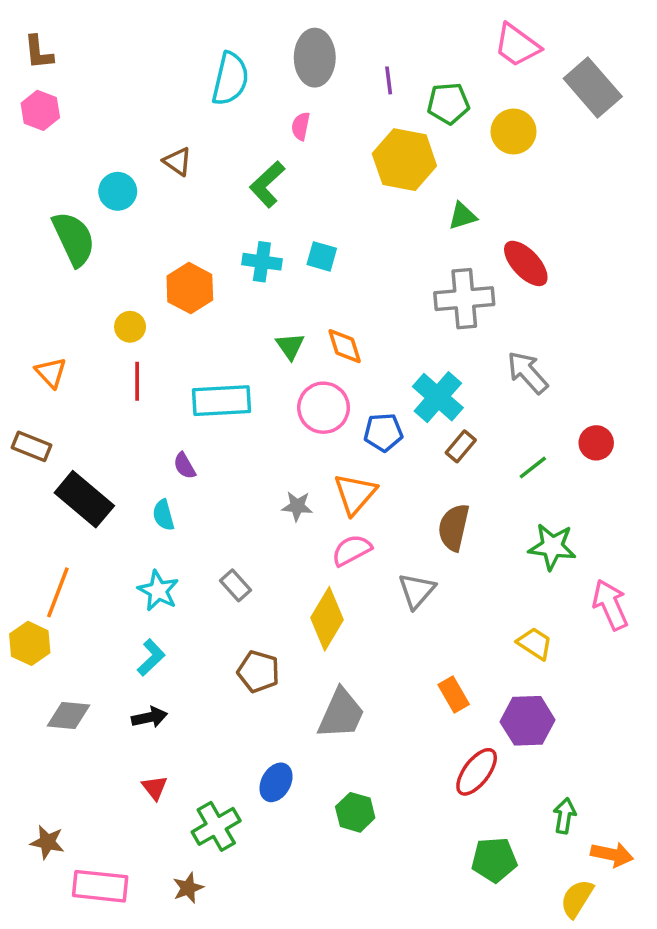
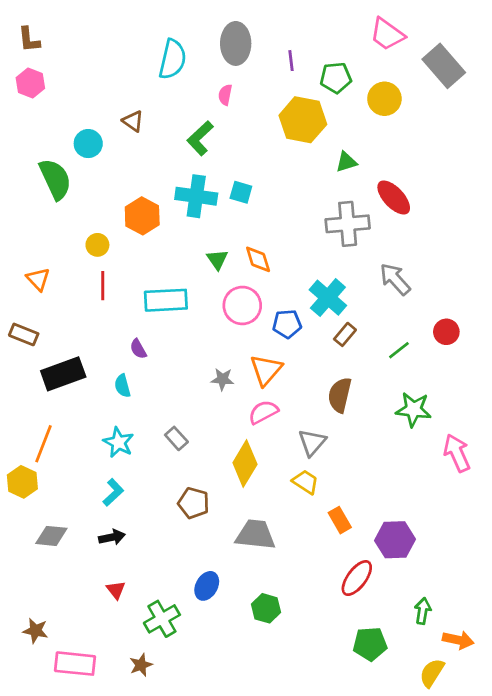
cyan cross: (262, 262) -> (196, 196), size x1.4
black rectangle: (84, 499) -> (63, 374), turned -60
yellow trapezoid: (535, 643) -> (305, 482), moved
gray trapezoid: (341, 714) -> (255, 535), turned -108

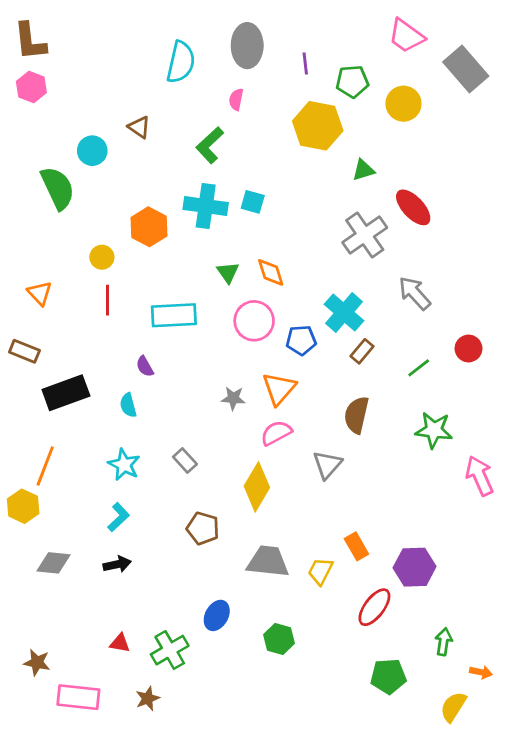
brown L-shape: (29, 39) -> (30, 41), size x1.4
gray cross: (348, 224) -> (365, 235), turned -30
yellow trapezoid: (305, 482) -> (320, 571), moved, turned -96
red triangle: (116, 590) -> (120, 643), moved, turned -42
orange arrow: (458, 640) -> (481, 672), size x0.7

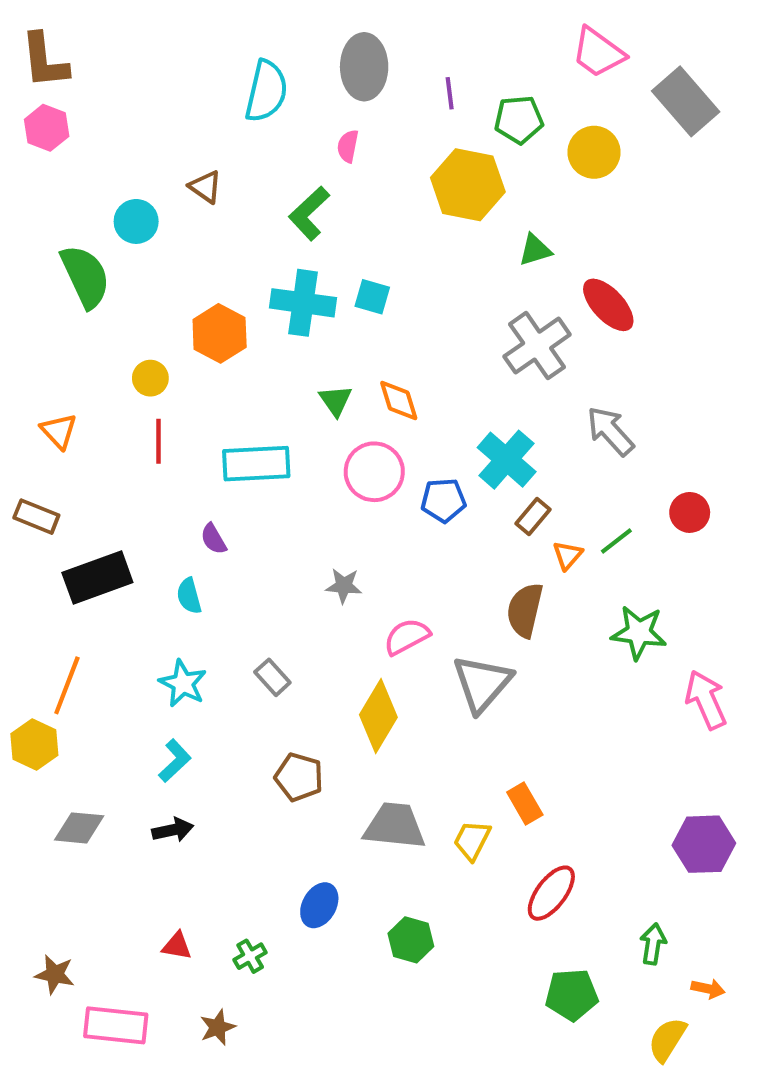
orange triangle: (279, 389) -> (568, 555), moved, size x0.6
gray triangle: (327, 465) -> (482, 683), size x1.4
purple hexagon: (415, 567) -> (704, 844), moved
green cross: (170, 650) -> (250, 956), size x0.6

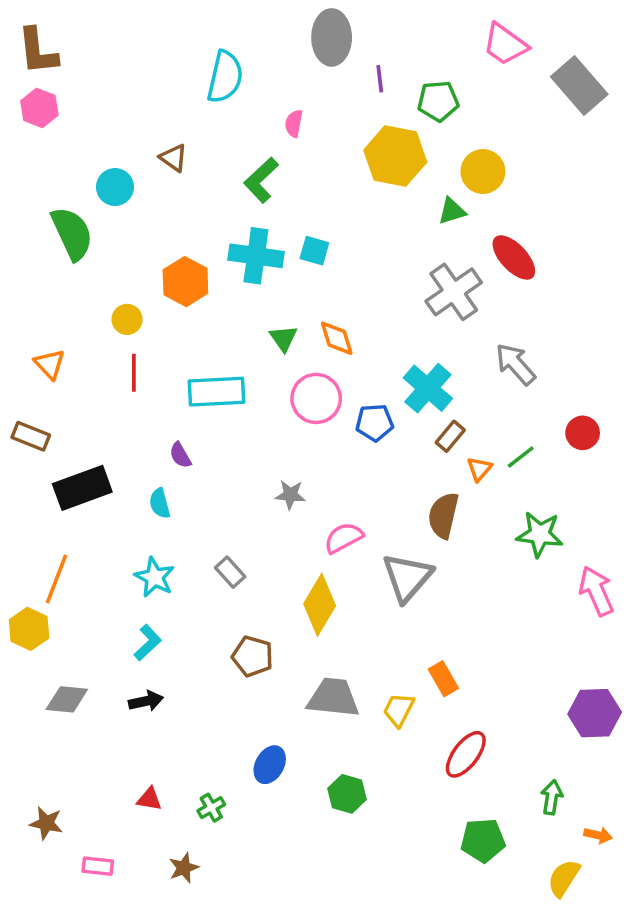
gray ellipse: (364, 67) -> (332, 37), moved
yellow circle: (594, 152) -> (483, 172), moved
pink rectangle: (116, 1025) -> (98, 866), size x0.6

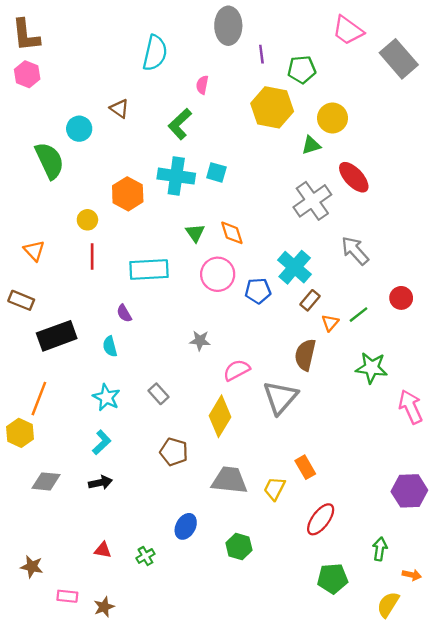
brown star: (184, 868) -> (104, 607), moved

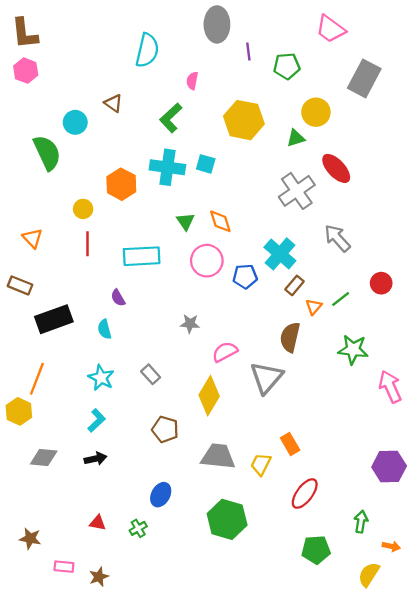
gray rectangle: (399, 59) -> (364, 78), moved, turned 69
yellow hexagon: (272, 107) -> (244, 120), moved
blue ellipse: (186, 526) -> (161, 495), moved
green hexagon: (239, 547) -> (227, 519), size x1.6

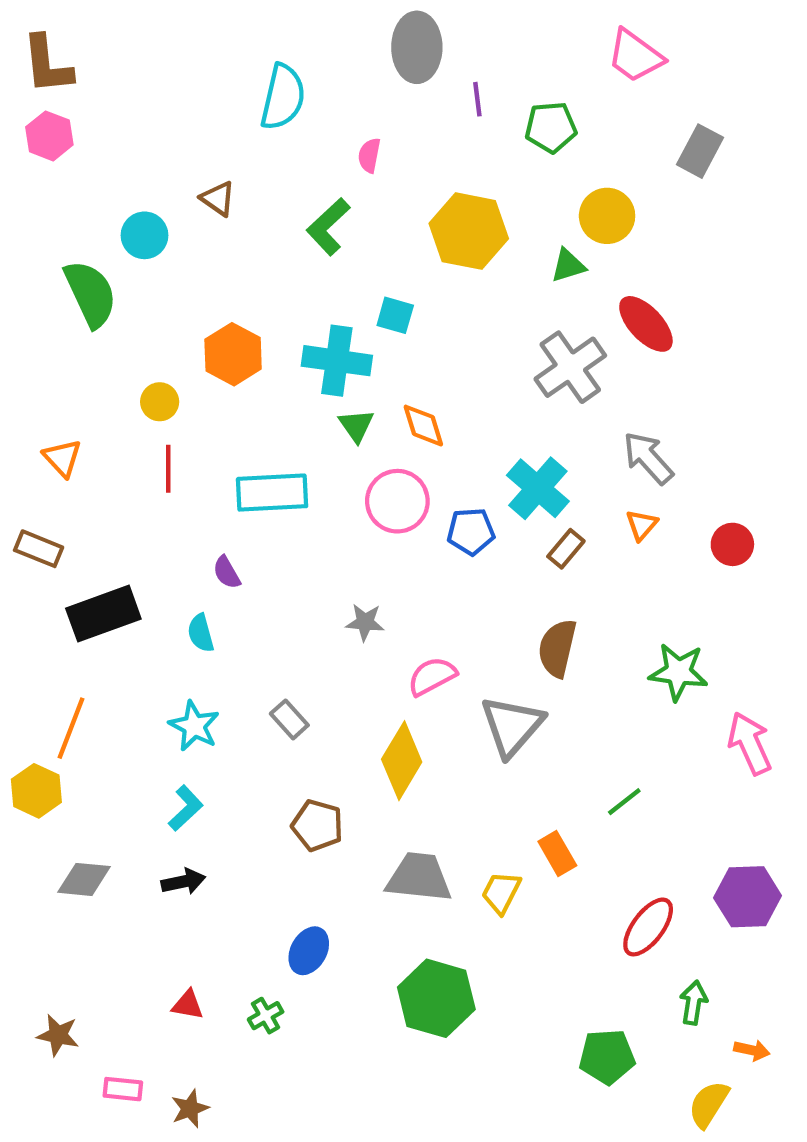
gray rectangle: (364, 78) -> (700, 151), size x0.7
cyan cross: (167, 167) -> (337, 361), moved
green line: (341, 299) -> (624, 802), moved
orange triangle: (314, 307) -> (642, 525), moved
red ellipse: (305, 494) -> (648, 927), moved

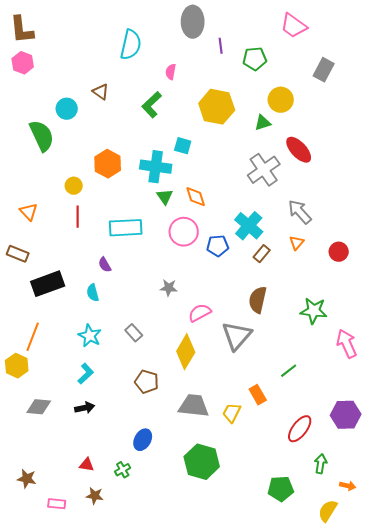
brown star: (190, 1109) -> (95, 496), moved, turned 30

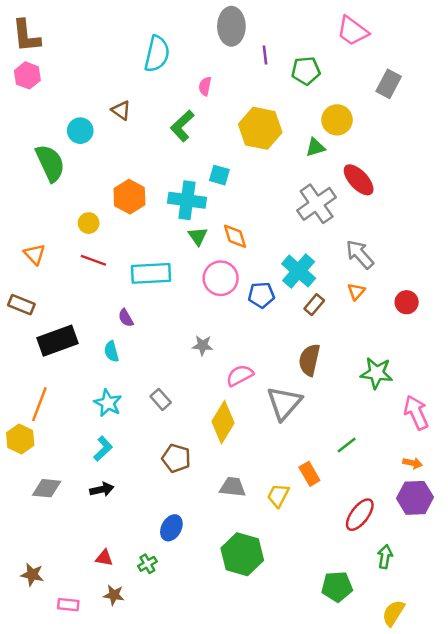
red line: (78, 217) -> (93, 260), turned -70
gray trapezoid: (194, 406) -> (233, 487), size x0.7
orange arrow: (348, 486) -> (413, 463), moved

